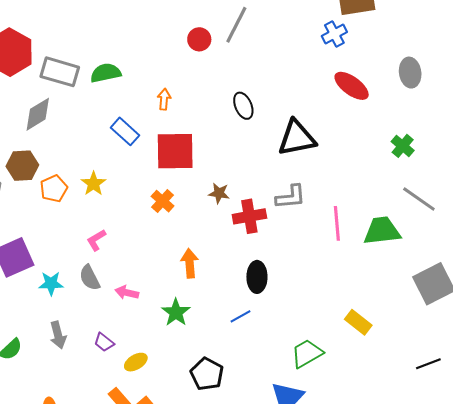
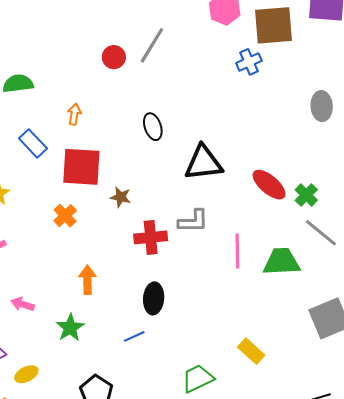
red ellipse: (352, 86) -> (269, 185), moved
green cross: (403, 146) -> (306, 195), moved
brown star: (219, 193) -> (121, 197), moved

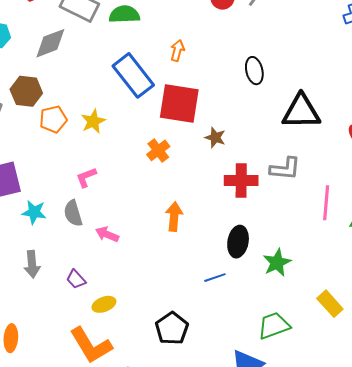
blue rectangle: (33, 143) -> (133, 75), size x1.5
green star: (70, 328) -> (277, 263), moved

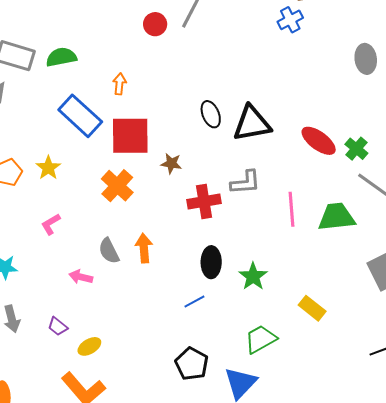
black ellipse: (254, 71) -> (211, 114), moved
orange cross: (158, 150) -> (117, 186), size x1.4
gray semicircle: (73, 213) -> (109, 251), moved
black pentagon: (172, 328) -> (192, 364), moved

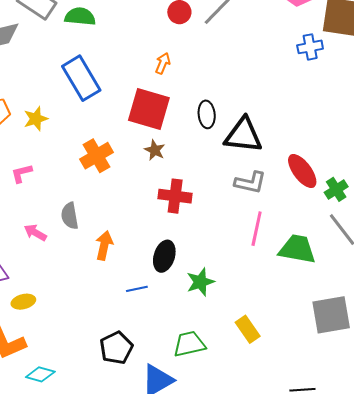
orange arrow: (119, 84) -> (163, 63), moved
red square: (130, 136) -> (149, 109), moved
gray L-shape: (245, 182) -> (250, 183), moved
orange arrow: (144, 248) -> (104, 245), moved

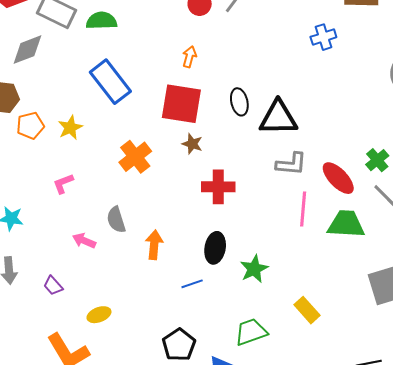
blue cross: (310, 47) -> (323, 37), moved
red ellipse: (302, 171) -> (338, 178), moved
yellow ellipse: (23, 302) -> (99, 315), moved

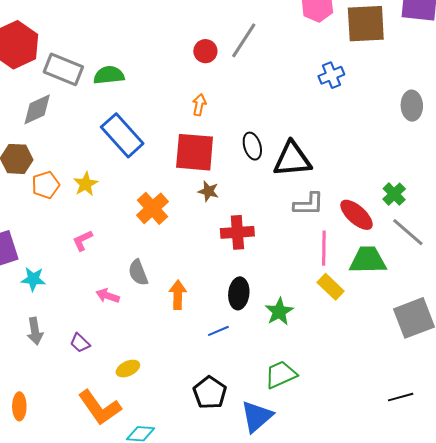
yellow rectangle: (307, 310) -> (331, 287), moved

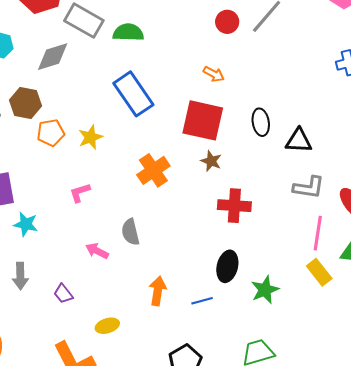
orange arrow: (199, 105) -> (214, 74), turned 100
black triangle: (292, 159) -> (299, 141), size x0.7
orange arrow: (178, 295) -> (158, 291), moved

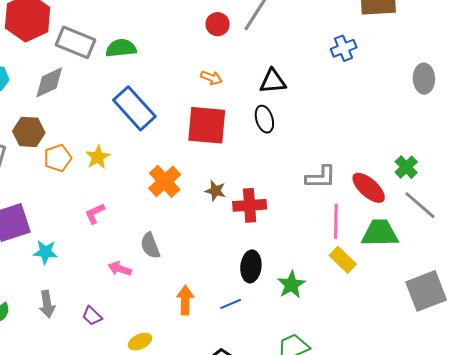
black triangle: (299, 141) -> (273, 81), moved
brown star: (211, 161) -> (215, 191), moved

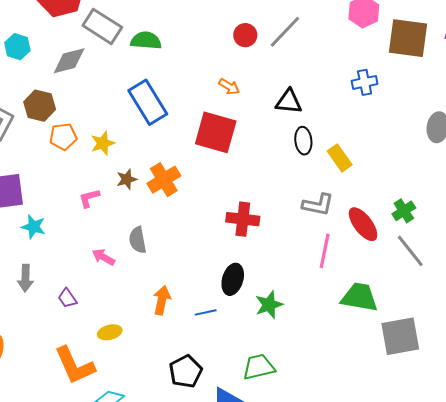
black ellipse: (264, 119) -> (303, 141), moved
brown star: (215, 191) -> (127, 179), moved, turned 30
green trapezoid: (380, 233) -> (359, 297), moved
yellow rectangle: (343, 260) -> (340, 158), moved

